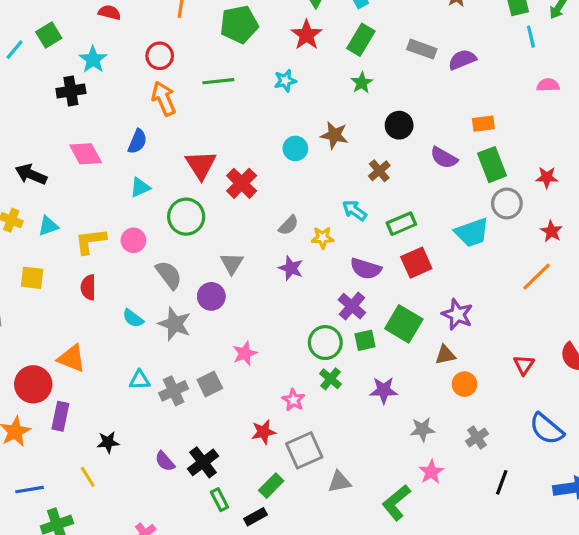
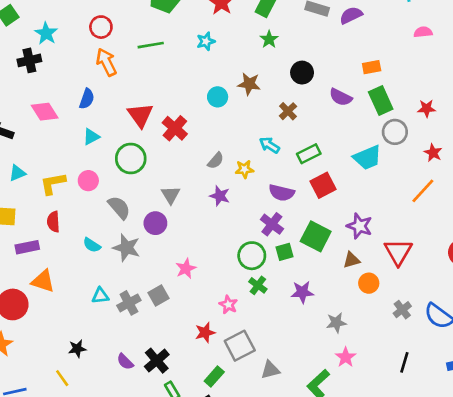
red triangle: (524, 365) -> (398, 252), moved, size x1.6
purple rectangle: (60, 416) -> (27, 247), moved, turned 70
gray cross: (477, 437) -> (402, 310), moved

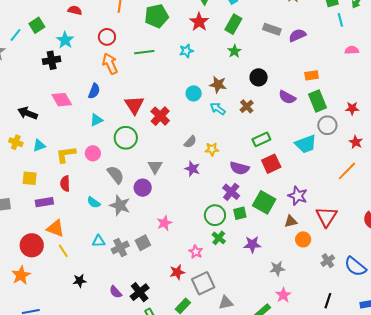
cyan arrow: (269, 145) -> (218, 109), moved
yellow line: (62, 378) -> (63, 251), moved

